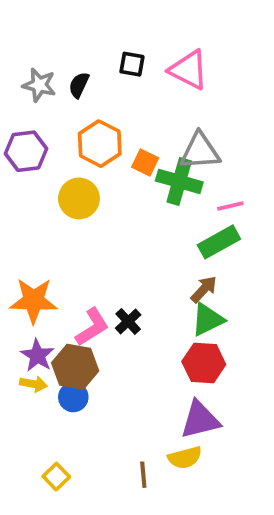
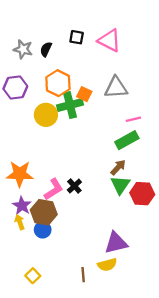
green cross: (179, 181) -> (70, 105), moved, turned -30
green triangle: (208, 320) -> (120, 185), turned -30
red hexagon: (204, 363) -> (142, 194), moved
yellow arrow: (34, 384) -> (20, 222), turned -120

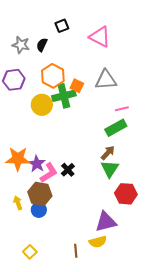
black square: (77, 37) -> (62, 26), moved, turned -32
red hexagon: (142, 194) -> (126, 194), moved
purple star: (22, 206) -> (37, 164), moved

